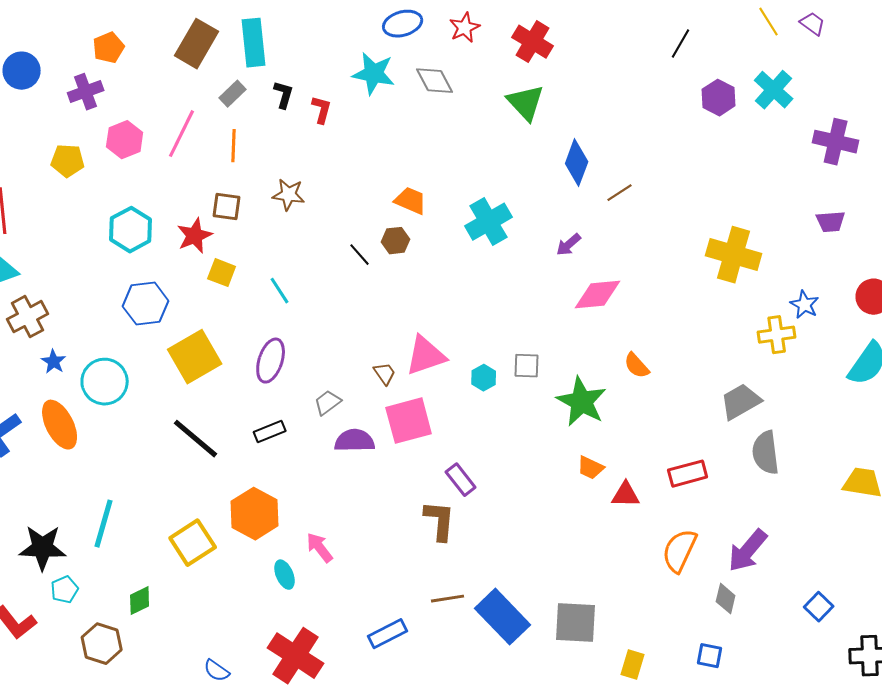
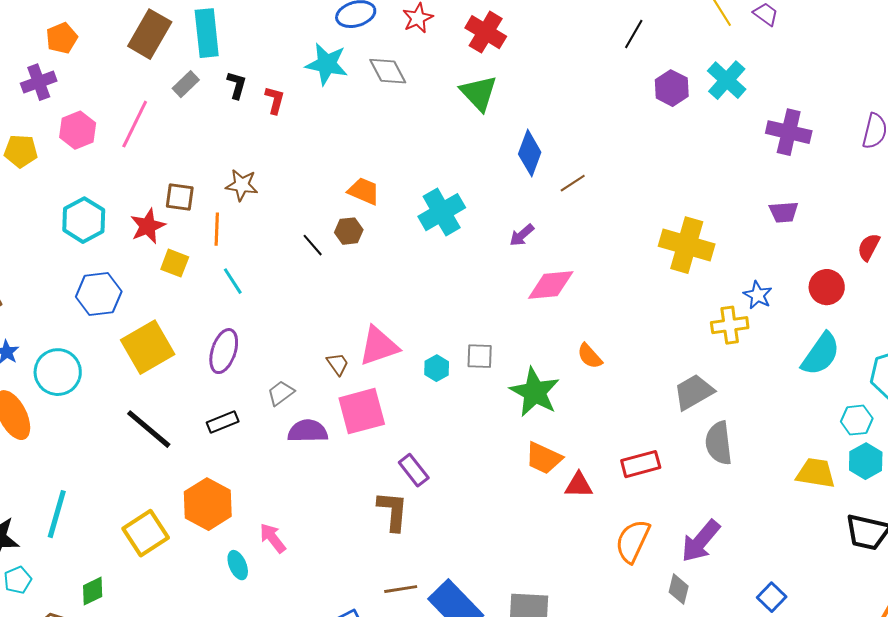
orange line: (234, 146) -> (217, 229), moved
orange trapezoid: (591, 468) -> (544, 458), size x1.4

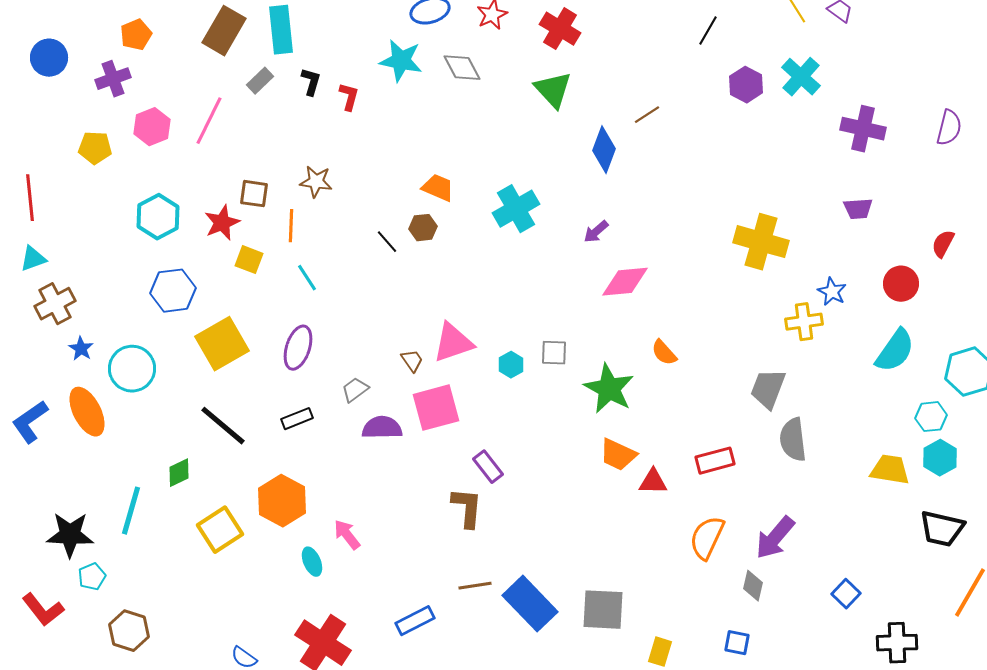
brown line: (573, 183) -> (647, 115), moved
gray trapezoid: (694, 392) -> (768, 389), turned -39
green diamond: (93, 591) -> (179, 473), moved

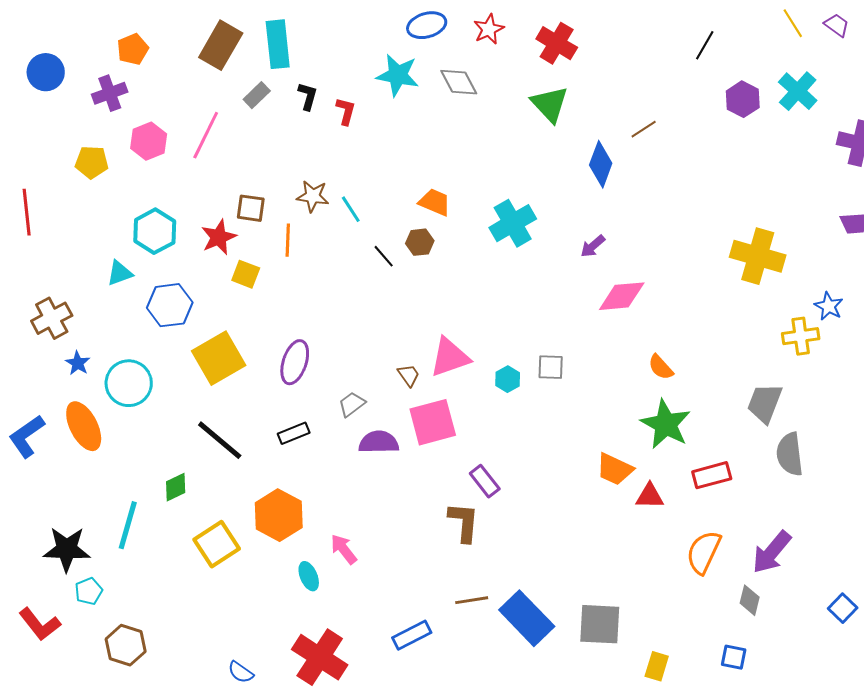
cyan triangle: (33, 259) -> (120, 273), moved
cyan line: (307, 278) -> (351, 209), moved
green star: (609, 389) -> (666, 424), moved

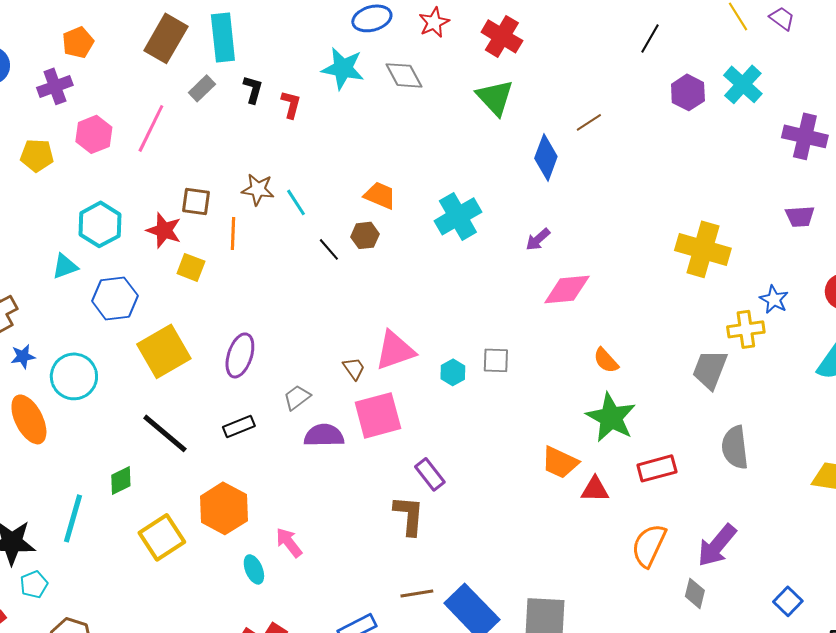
red star: (219, 237) -> (164, 230), turned -30
blue star: (78, 363) -> (23, 356), turned 30
gray trapezoid: (765, 403) -> (710, 369), moved

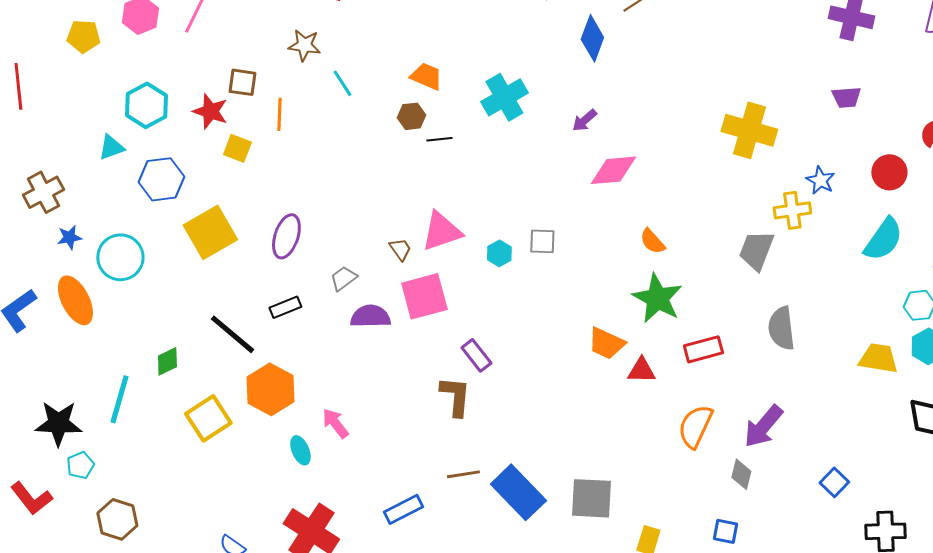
brown star: (258, 189) -> (304, 45), moved
black line: (329, 249) -> (439, 139), moved, turned -55
black line: (165, 433) -> (232, 334), moved

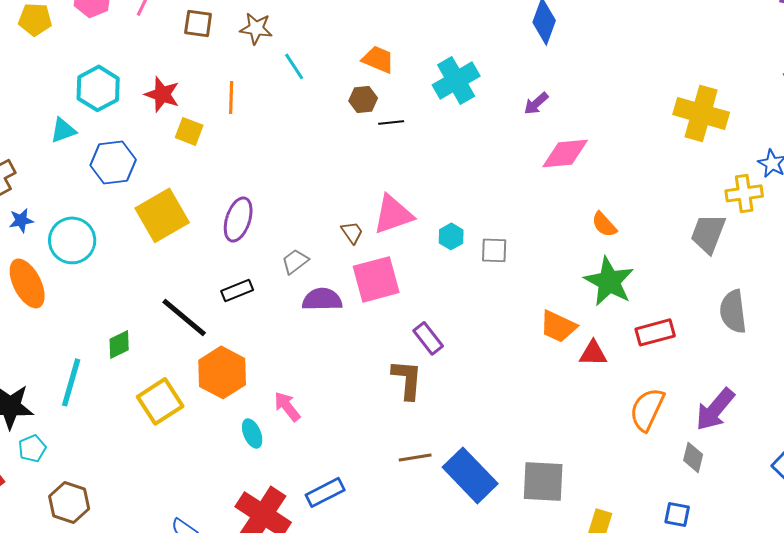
brown square: (242, 82) -> (198, 23), moved
gray square: (542, 241) -> (494, 250), moved
blue rectangle: (403, 509) -> (325, 492), moved

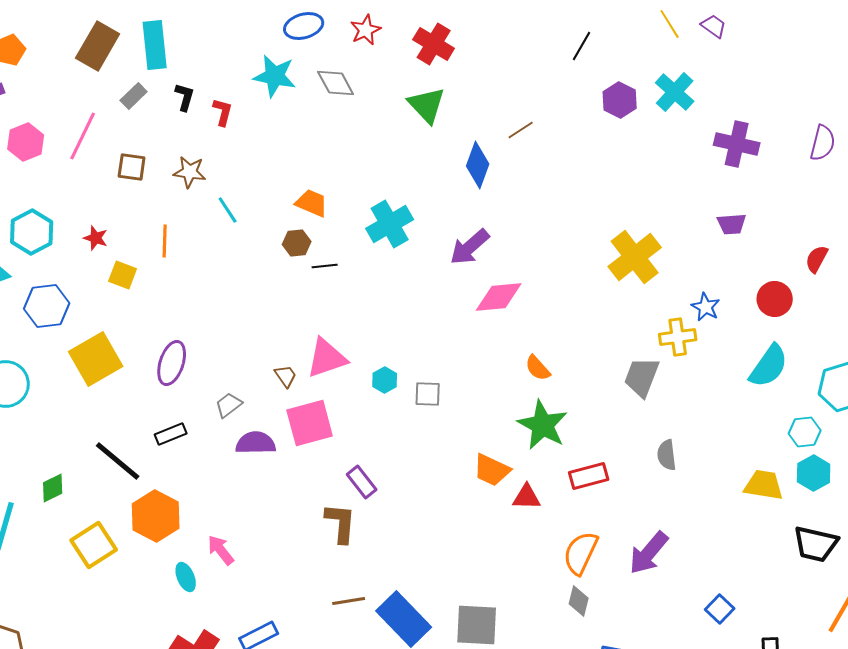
red star: (162, 94) -> (96, 238), size x0.7
purple arrow: (536, 103) -> (470, 247), size x1.6
yellow cross: (701, 113) -> (635, 257), turned 36
gray semicircle: (733, 311) -> (667, 455), size x0.7
gray diamond: (693, 457) -> (579, 601), moved

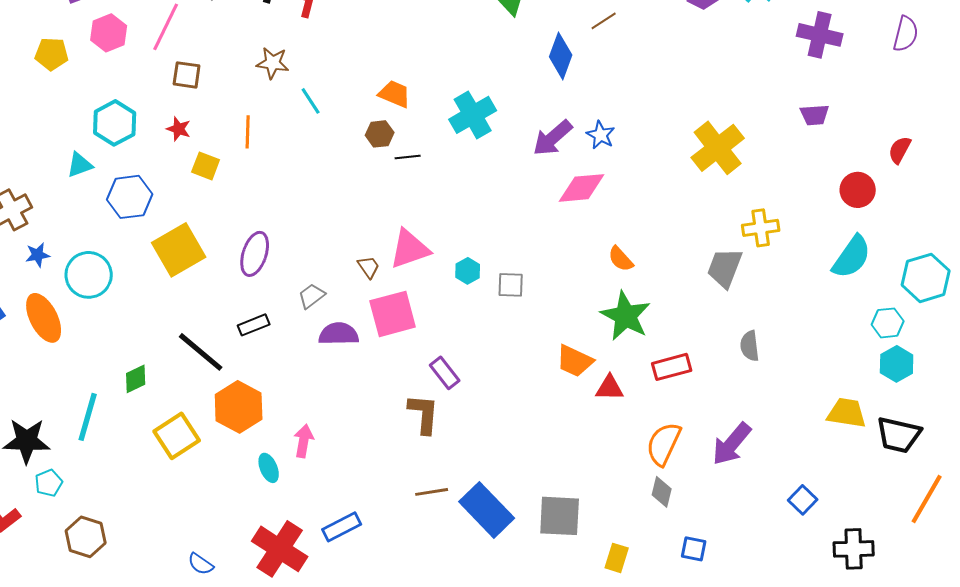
brown square: (132, 167) -> (187, 75), moved
blue star: (706, 307) -> (601, 135), moved
yellow trapezoid: (764, 485) -> (847, 413), moved
pink arrow: (221, 550) -> (304, 441), turned 48

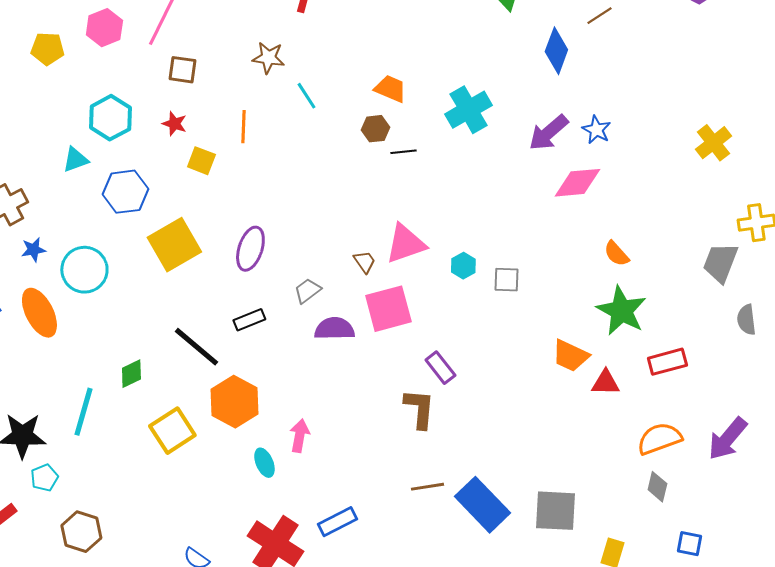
yellow cross: (718, 148) -> (713, 143), size x0.7
gray semicircle: (750, 346) -> (746, 320), moved
orange semicircle: (664, 444) -> (659, 439), turned 45

